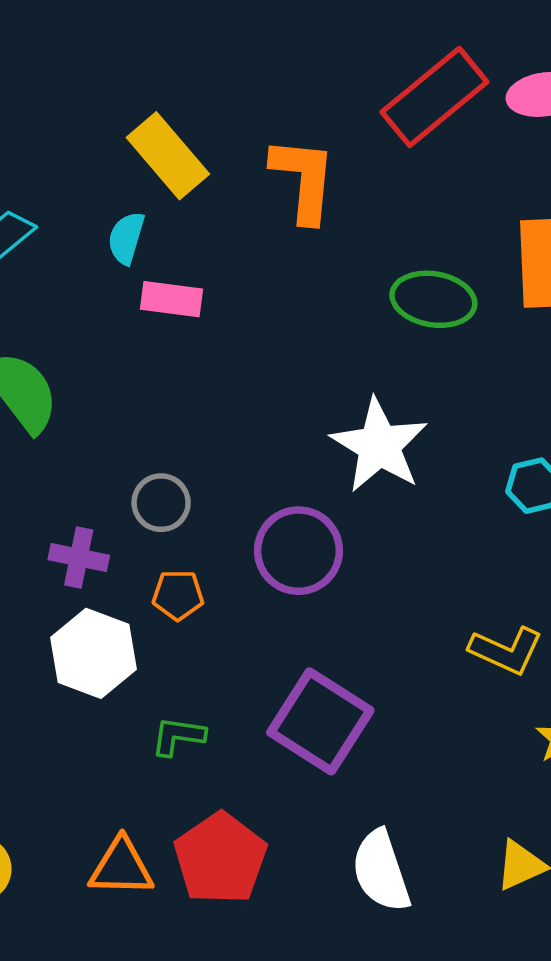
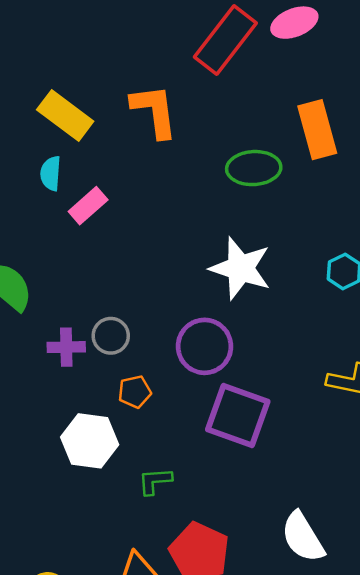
pink rectangle: (172, 299) -> (88, 206), turned -36
purple cross: (79, 557) -> (66, 347), moved
purple square: (320, 721) -> (238, 416), moved

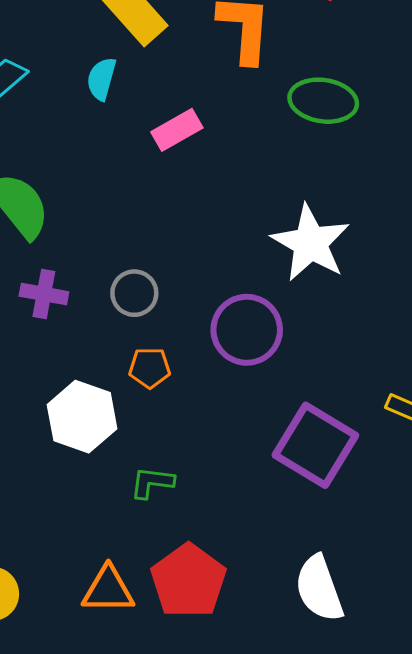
green ellipse: (254, 168) -> (323, 101), moved
pink rectangle: (88, 206) -> (177, 130), moved
purple cross: (66, 347) -> (44, 294), moved
purple square: (238, 416) -> (315, 445), moved

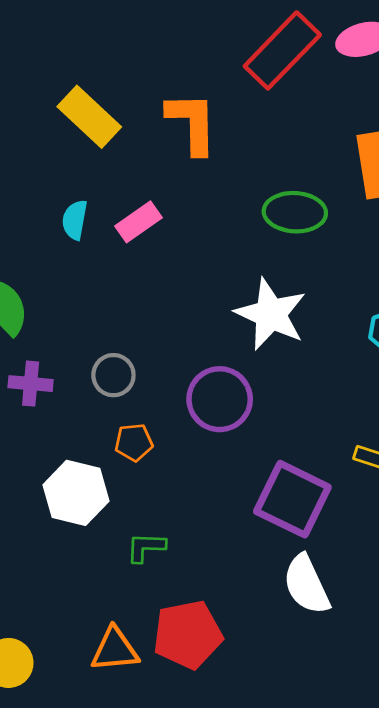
cyan semicircle: (101, 79) -> (75, 220), moved
green ellipse: (323, 101) -> (295, 212), moved
red pentagon: (189, 581) -> (188, 635), turned 30
white semicircle: (319, 589) -> (306, 585), moved

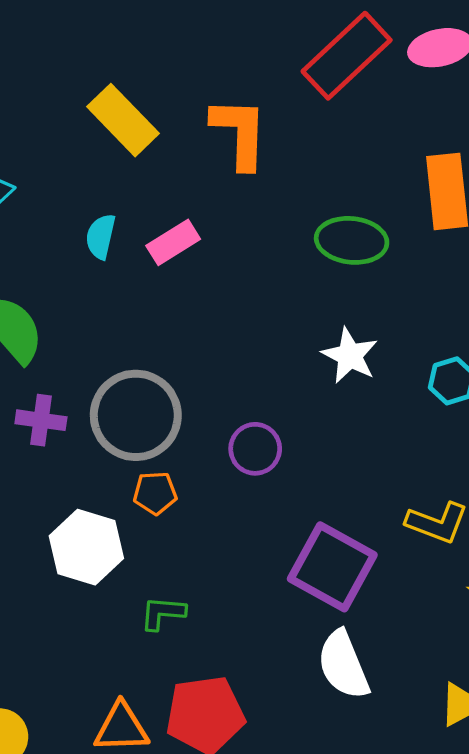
white star: (271, 314) -> (350, 356), moved, size x0.7
gray circle: (113, 375) -> (136, 415), size x1.8
purple circle: (220, 399) -> (255, 449), size x0.7

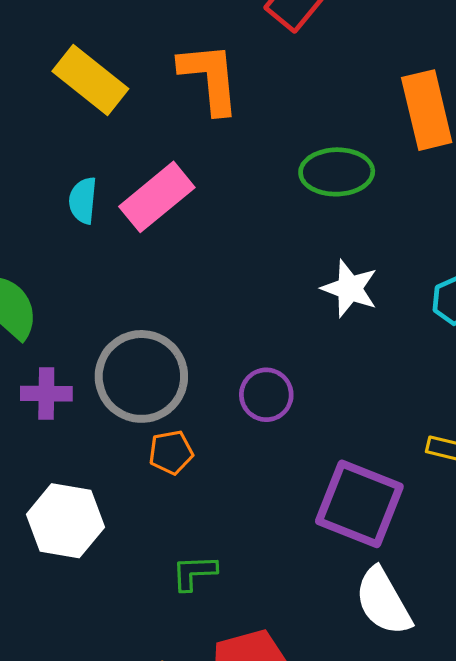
pink rectangle: (173, 242) -> (157, 197), size x1.4
white hexagon: (86, 547) -> (65, 521), moved

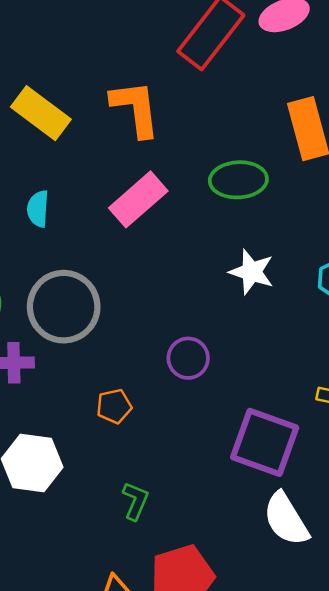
pink rectangle: (157, 197) -> (138, 199), moved
gray circle: (141, 376) -> (64, 307), moved
green L-shape: (194, 573) -> (135, 501), turned 117

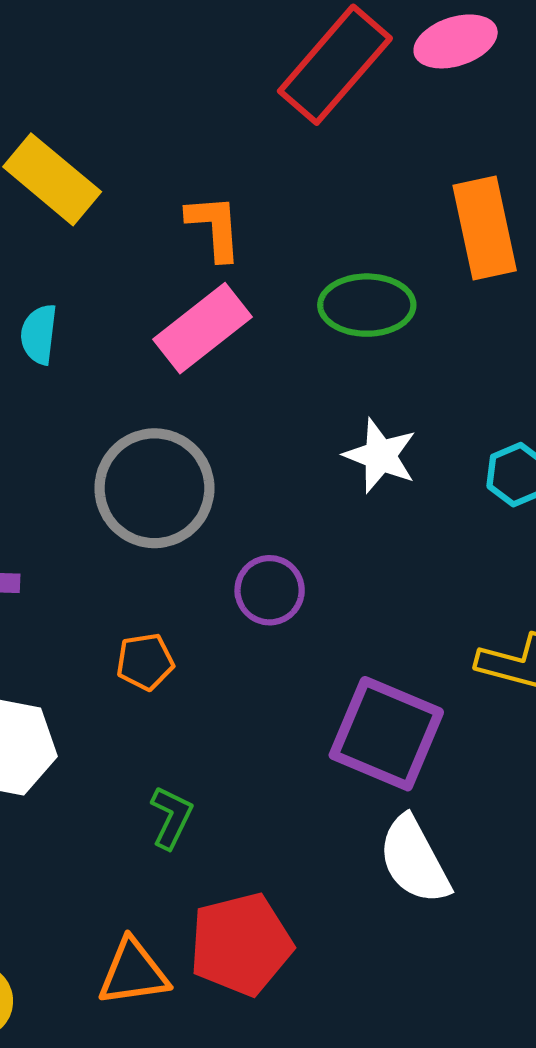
orange L-shape: (135, 108) -> (214, 227), moved, size x0.7
gray circle: (64, 307) -> (154, 488), moved

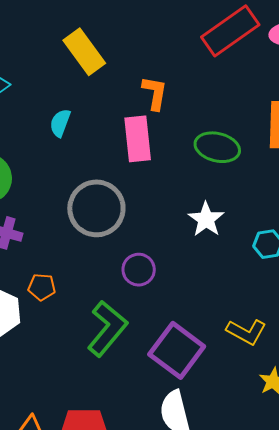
pink rectangle: (203, 328) -> (138, 139), turned -72
orange pentagon: (145, 662) -> (42, 287), moved
green L-shape: (171, 817) -> (107, 329), moved, size x1.8

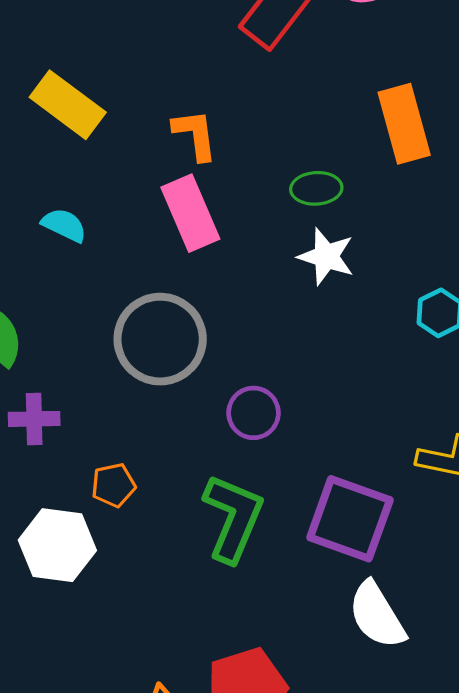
cyan semicircle: (60, 123) -> (64, 225), turned 112
green ellipse: (217, 147) -> (316, 188), size x0.7
white star: (206, 219) -> (326, 257), moved

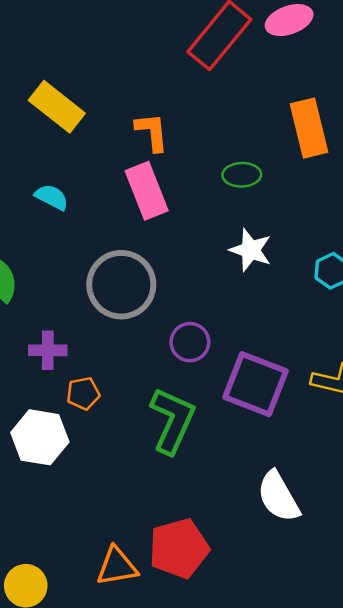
white star: (326, 257) -> (251, 250), moved
purple cross: (34, 419) -> (48, 350), moved
purple square: (350, 519) -> (255, 384), moved

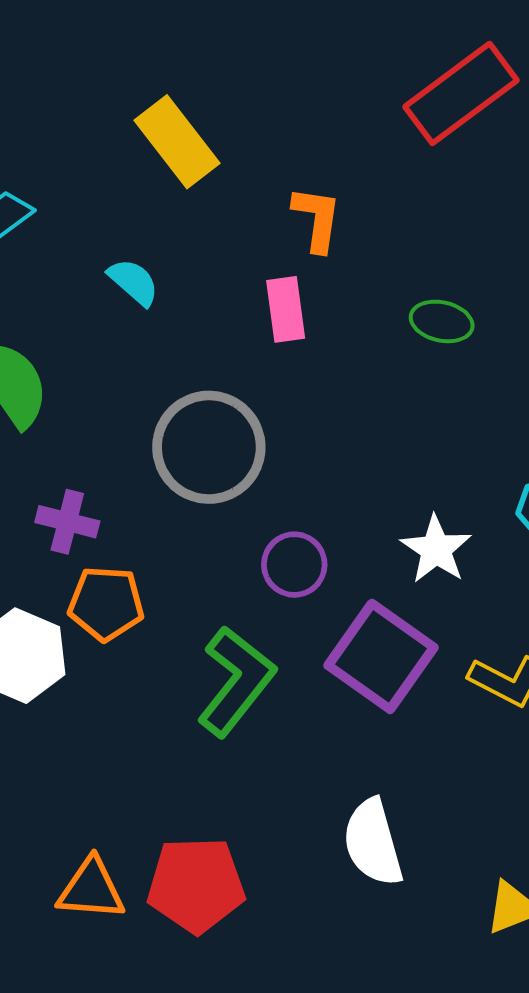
pink rectangle: (147, 191) -> (286, 309), size x0.7
white star: (251, 250) -> (436, 549), moved
orange pentagon: (83, 393) -> (106, 603), size x1.4

